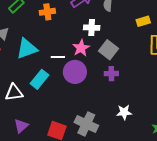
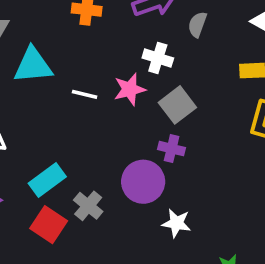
purple circle: (75, 72) -> (143, 182), moved
cyan rectangle: (40, 79) -> (47, 180), moved
gray cross: (86, 124) -> (88, 206), moved, size x0.7

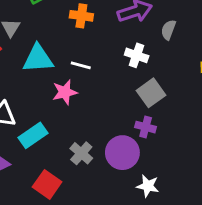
pink star: (130, 89) -> (65, 92), moved
white line: (85, 94) -> (81, 65), moved
cyan rectangle: (47, 180) -> (33, 135), moved
gray cross: (88, 206) -> (81, 153), moved

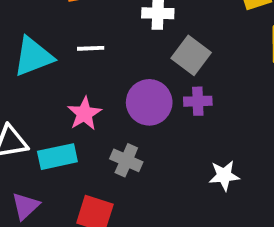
pink star: (65, 92) -> (84, 114), moved
cyan rectangle: (33, 135) -> (57, 157), turned 40
purple circle: (122, 153) -> (149, 102), moved

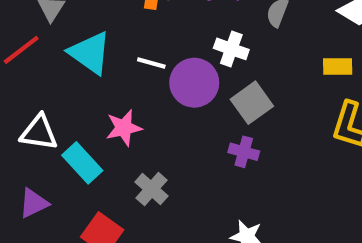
cyan triangle: (33, 57) -> (90, 53), turned 39
purple circle: (149, 102) -> (194, 83), moved
cyan rectangle: (57, 157) -> (82, 163), turned 42

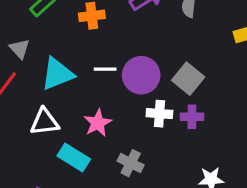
white cross: (231, 49) -> (159, 114), moved
cyan triangle: (90, 53) -> (57, 74), turned -42
white triangle: (39, 133) -> (44, 122), moved

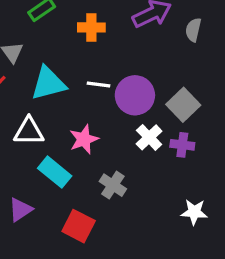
white cross: (159, 114) -> (149, 137), turned 35

